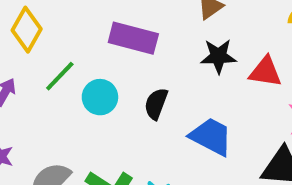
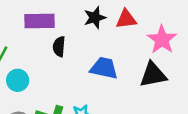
cyan circle: (100, 97) -> (18, 80), moved
black semicircle: (156, 104) -> (59, 47), moved

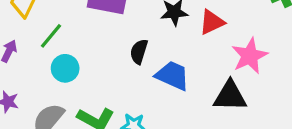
red triangle: (126, 19) -> (212, 22), turned -30
black semicircle: (59, 47) -> (139, 52), moved

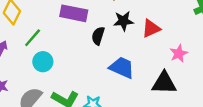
black semicircle: (139, 52) -> (98, 36), moved
pink star: (250, 56) -> (179, 53), size x0.7

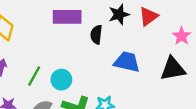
green line: (33, 38) -> (34, 76), moved
cyan circle: (43, 62) -> (61, 80), moved

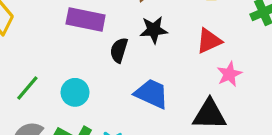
red triangle: (148, 16) -> (209, 41), moved
cyan circle: (61, 80) -> (75, 92), moved

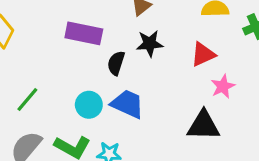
cyan circle: (75, 92) -> (89, 105), moved
blue trapezoid: (152, 94) -> (128, 104), moved

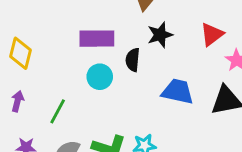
blue trapezoid: (128, 104) -> (178, 91), moved
cyan circle: (89, 105) -> (100, 77), moved

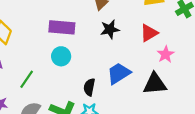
black semicircle: (133, 60) -> (89, 87), moved
blue trapezoid: (178, 91) -> (119, 73), turned -50

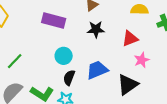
cyan circle: (61, 56) -> (64, 56), moved
black triangle: (155, 84) -> (128, 85), turned -40

